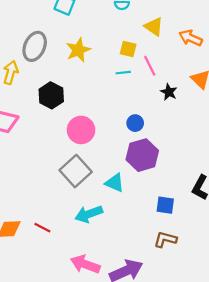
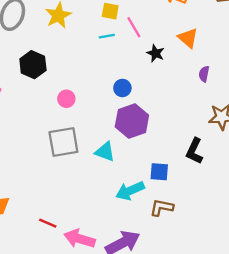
pink circle: (81, 130) -> (66, 99), size x0.6
gray square: (76, 171) -> (63, 142), turned 36
cyan arrow: (89, 214) -> (130, 191), moved
red line: (42, 228) -> (48, 223), moved

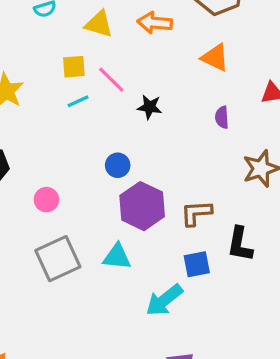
orange triangle: (188, 38) -> (215, 58), moved
black L-shape: (194, 151) -> (240, 244), moved
brown L-shape: (162, 208) -> (196, 213), moved

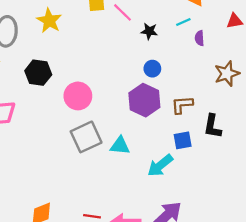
cyan line: (78, 101) -> (183, 22), moved
blue circle: (118, 165) -> (152, 69), moved
pink circle: (46, 200) -> (78, 96), size x1.6
cyan triangle: (117, 257) -> (120, 146), moved

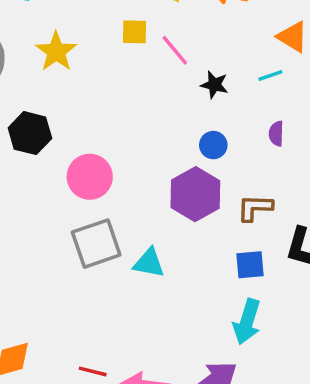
purple semicircle: (200, 38) -> (276, 134), moved
cyan arrow: (160, 165) -> (247, 322), moved, turned -40

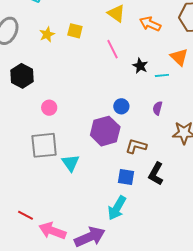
yellow square: (134, 32) -> (75, 31), moved
yellow star: (56, 52) -> (47, 34), size x0.7
black star: (214, 85) -> (140, 66), moved
pink circle: (90, 177) -> (49, 108), size x0.6
cyan triangle: (149, 263) -> (71, 163), turned 30

